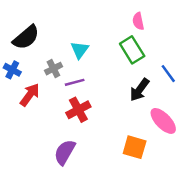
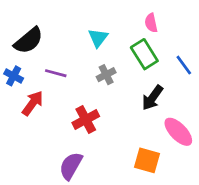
cyan triangle: (80, 50) -> (98, 38), moved
gray cross: (53, 69) -> (106, 75), moved
blue line: (168, 74) -> (184, 65), moved
purple line: (75, 82) -> (56, 73), moved, turned 30

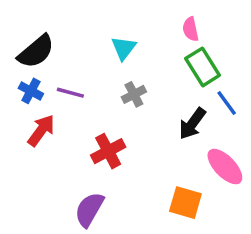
green rectangle: (144, 54) -> (203, 67), moved
blue line: (184, 65) -> (227, 103), moved
blue cross: (14, 76) -> (31, 91), moved

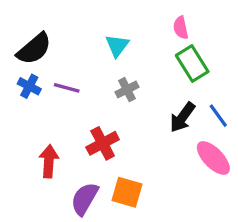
blue line: (227, 103) -> (218, 116), moved
red arrow: (41, 130) -> (49, 161), moved, turned -32
orange square: (185, 203) -> (127, 192), moved

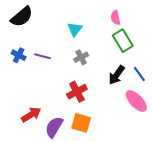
black semicircle: (34, 49) -> (22, 17), moved
red cross: (103, 143) -> (77, 92), moved
red arrow: (49, 161) -> (31, 115), moved, turned 54

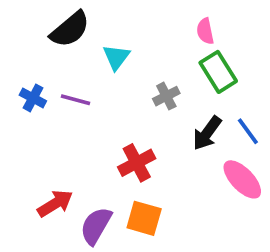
black semicircle: (22, 17) -> (70, 29), moved
cyan triangle: (75, 29) -> (116, 57), moved
gray cross: (81, 57) -> (166, 96), moved

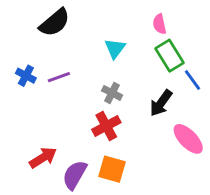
cyan triangle: (116, 57) -> (115, 48), moved
gray cross: (166, 96) -> (112, 93), moved, turned -36
purple line: (76, 100) -> (59, 77), turned -35
blue line: (248, 131) -> (192, 80), moved

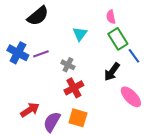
blue cross: (26, 76) -> (18, 53), size x1.5
gray cross: (112, 93) -> (68, 65), moved

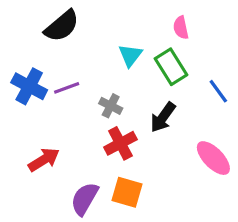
green rectangle: (118, 39) -> (171, 67), moved
black arrow: (112, 72) -> (163, 117), moved
red arrow: (30, 110) -> (44, 160), moved

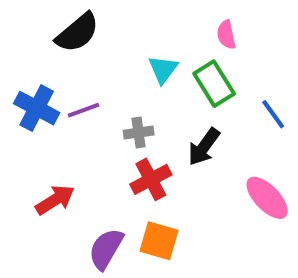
gray cross: (111, 106) -> (139, 133), turned -35

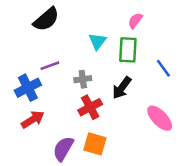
pink semicircle: (226, 35) -> (135, 21), turned 49
green rectangle: (214, 84) -> (128, 50), turned 35
blue cross: (37, 108) -> (28, 88), moved, turned 35

